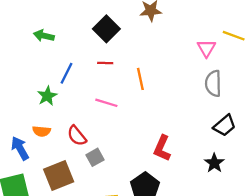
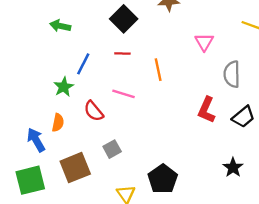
pink triangle: (206, 48) -> (204, 42), moved
orange semicircle: (42, 131) -> (58, 123), turned -84
red semicircle: (77, 136) -> (94, 111), moved
red L-shape: (162, 148) -> (206, 110), moved
black star: (214, 163) -> (233, 168), moved

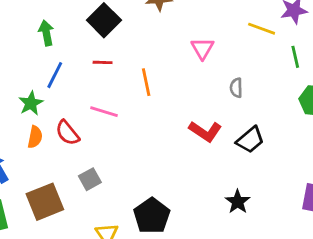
green arrow: (60, 26) -> (46, 33), moved, turned 66
gray semicircle: (232, 74) -> (236, 88), size x0.6
red L-shape: (206, 110) -> (205, 131), turned -80
orange semicircle: (58, 123) -> (35, 137), moved

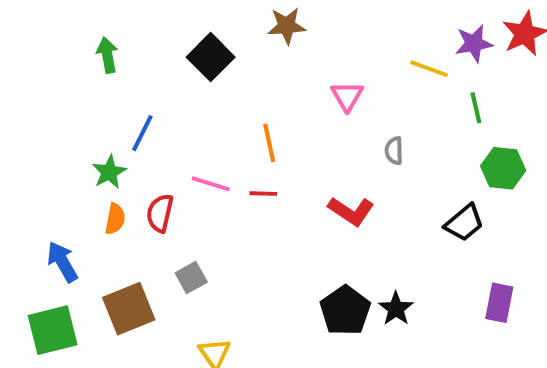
green arrow: (46, 33) -> (107, 55), moved
red line: (103, 62) -> (263, 194), moved
red semicircle: (67, 133) -> (160, 213), turned 52
black trapezoid: (250, 140) -> (464, 223), moved
black pentagon: (152, 216) -> (345, 311), moved

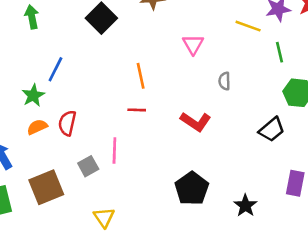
pink line: (211, 184) -> (114, 150), moved, turned 75
orange semicircle: (115, 219) -> (37, 127), turned -126
black star: (396, 309) -> (245, 206), moved

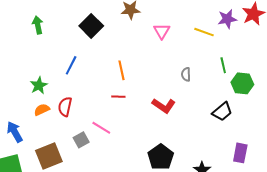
pink triangle: (193, 44) -> (162, 31), moved
green line: (280, 52) -> (223, 65), moved
blue line: (55, 69) -> (71, 65), moved
pink line: (114, 150) -> (101, 128), turned -60

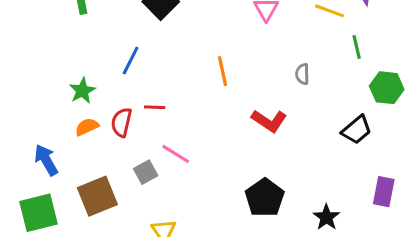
green line: (223, 65) -> (357, 47), moved
orange line: (121, 70) -> (222, 71), moved
red line: (118, 97) -> (155, 107), moved

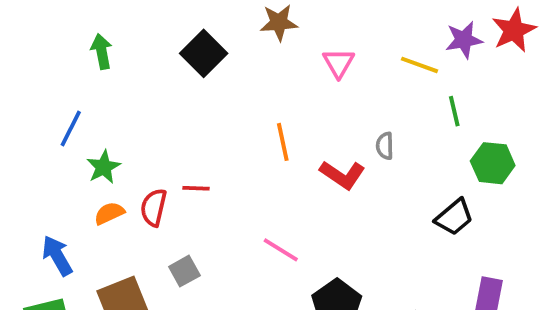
blue line: (131, 61) -> (71, 128), moved
red L-shape: (269, 121) -> (342, 175), moved
pink line: (176, 154) -> (281, 250), moved

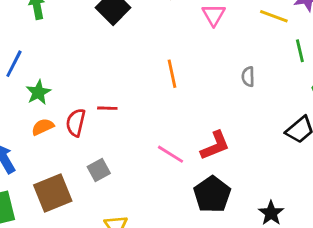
red L-shape: (342, 175) -> (215, 146), moved, turned -56

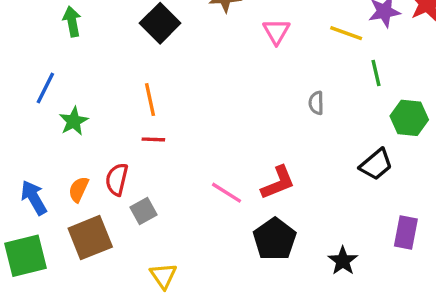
orange line: (172, 74) -> (150, 100), moved
red semicircle: (76, 123) -> (117, 179), moved
orange semicircle: (43, 127) -> (79, 189), moved, turned -40

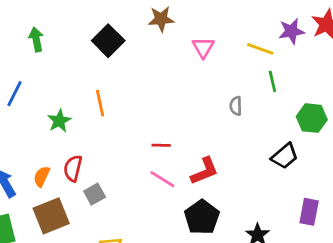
green line: (376, 73) -> (272, 81), moved
green star: (74, 121) -> (59, 121), moved
red line: (153, 139) -> (161, 145), moved

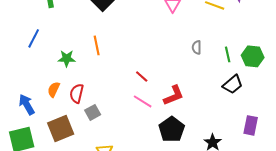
green line: (272, 81) -> (228, 54), moved
green star: (59, 121) -> (67, 58), turned 30
red line: (161, 145) -> (142, 76), turned 40
orange semicircle: (42, 176) -> (54, 89), moved

